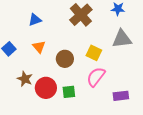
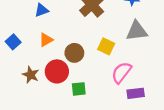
orange triangle: (39, 47) -> (46, 40), turned 40
pink semicircle: (96, 77) -> (121, 73), moved
red circle: (46, 88) -> (57, 71), moved

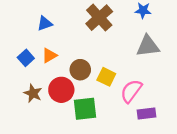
blue square: (13, 42) -> (26, 58), moved
yellow square: (106, 46) -> (106, 77), moved
green square: (79, 89) -> (85, 109), size x1.5

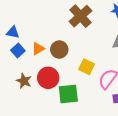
blue triangle: (45, 23) -> (13, 32), moved, turned 32
brown circle: (80, 70) -> (59, 50), moved

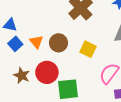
orange triangle: (38, 49) -> (36, 42), turned -40
yellow square: (87, 67) -> (88, 49), moved

